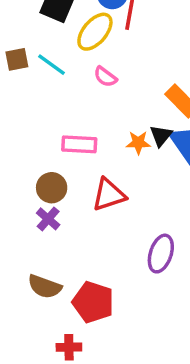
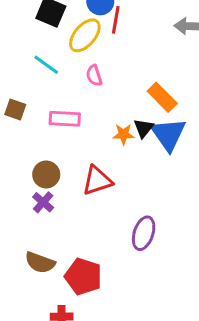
brown square: (17, 59) -> (15, 110), moved, turned 30
pink semicircle: (105, 77) -> (94, 76), turned 35
pink rectangle: (79, 144) -> (65, 119), moved

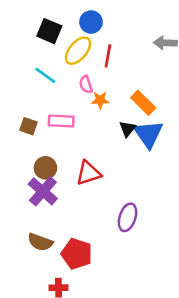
red line: (116, 20) -> (108, 56), moved
brown square: (15, 110) -> (29, 126), moved
orange star: (123, 134) -> (100, 100), moved
purple cross: (43, 202) -> (43, 191), size x1.6

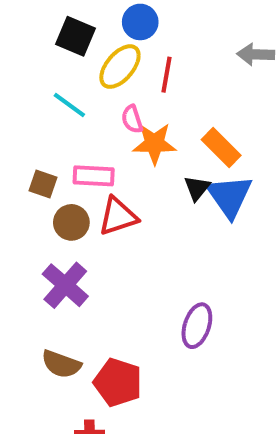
orange star: (100, 100) -> (154, 143), size x1.5
brown circle: (45, 168) -> (71, 222), moved
red triangle: (88, 173) -> (118, 216), moved

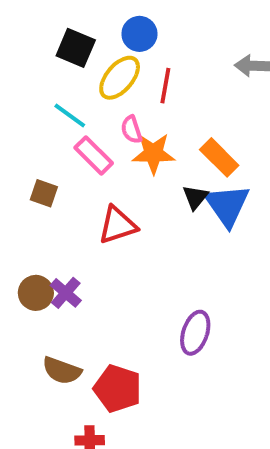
pink rectangle: (94, 176) -> (94, 155), moved, turned 42
brown circle: (71, 222) -> (36, 293), moved
purple cross: (65, 285) -> (66, 293), size x0.7

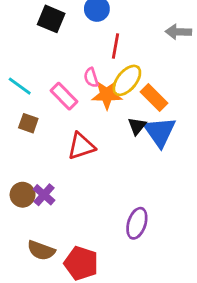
yellow ellipse: (120, 78) -> (127, 80), moved
cyan line: (70, 116) -> (20, 86), moved

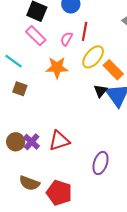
pink semicircle: (91, 78) -> (67, 39), moved, turned 48
orange star: (107, 95) -> (57, 68), moved
pink rectangle: (64, 96) -> (36, 36), moved
red triangle: (81, 146) -> (59, 141), moved

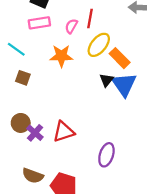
pink rectangle: (36, 36) -> (39, 23), turned -54
brown circle: (16, 142) -> (21, 123), moved

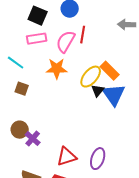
pink semicircle: (71, 26) -> (66, 42), size x1.6
yellow ellipse: (99, 45) -> (91, 77), moved
red triangle: (64, 132) -> (67, 157), moved

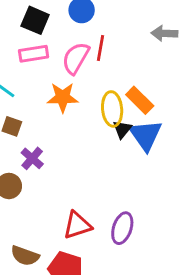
yellow ellipse: (91, 77) -> (112, 109), turned -45
purple cross: (33, 139) -> (32, 158), moved

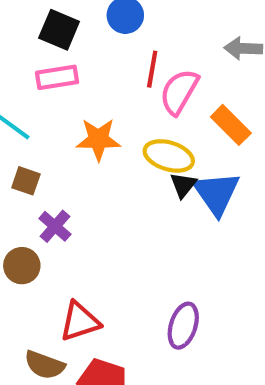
pink semicircle: (76, 58) -> (179, 92), moved
orange rectangle: (140, 100) -> (231, 125), moved
yellow ellipse: (112, 109) -> (169, 156), turned -68
red triangle: (77, 225) -> (80, 321), moved

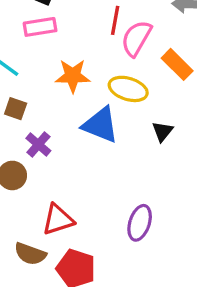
black triangle: (183, 185) -> (162, 131), moved
blue triangle: (216, 193) -> (100, 125), moved, turned -33

